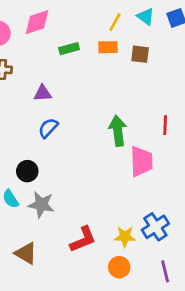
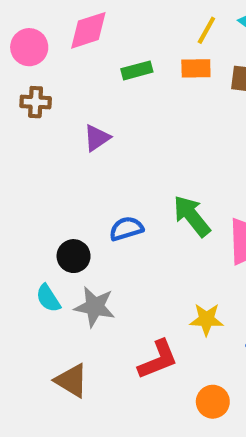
purple triangle: (43, 93) -> (97, 138), turned -30
blue semicircle: (48, 128) -> (126, 229), moved, turned 30
green arrow: (118, 131) -> (192, 216), moved, turned -32
yellow star: (125, 237) -> (206, 319), moved

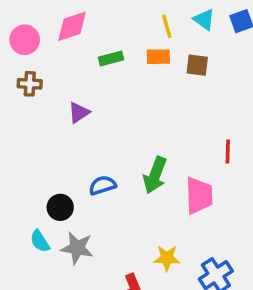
yellow line: (206, 30) -> (167, 26), turned -45
green arrow: (192, 216) -> (155, 175), turned -120

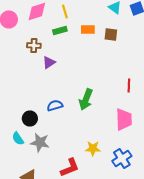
yellow line: (167, 26) -> (65, 12), moved
brown cross: (30, 84) -> (34, 46), moved
purple triangle: (79, 113) -> (49, 62), moved
pink trapezoid: (199, 195) -> (124, 120), moved

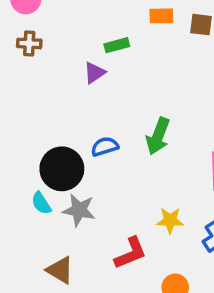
green rectangle: (60, 30) -> (117, 45), moved
brown cross: (34, 46) -> (29, 43), moved
black circle: (30, 118) -> (62, 169), size x1.6

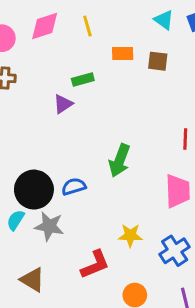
blue semicircle: (105, 147) -> (74, 186), moved
cyan semicircle: (41, 203) -> (16, 220), turned 65

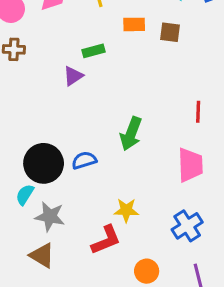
gray star: (49, 226) -> (50, 216), moved
yellow star: (130, 235) -> (126, 210), moved

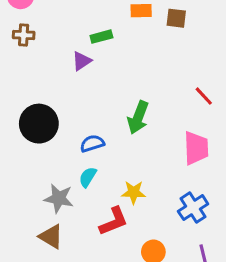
red line: (198, 112) -> (204, 96), turned -45
black circle: (44, 163) -> (39, 124), moved
cyan semicircle: (25, 195) -> (88, 177), moved

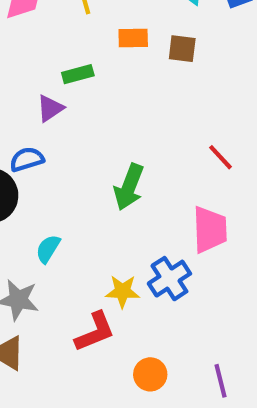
blue semicircle: (92, 143) -> (27, 159), moved
cyan semicircle: (88, 177) -> (48, 249), moved
blue cross: (193, 208) -> (169, 279), moved

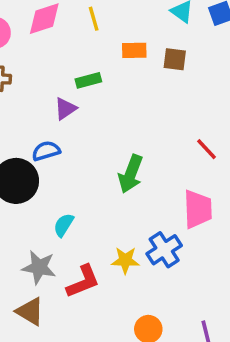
red L-shape: (95, 332) -> (83, 281), moved

